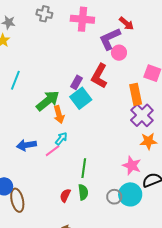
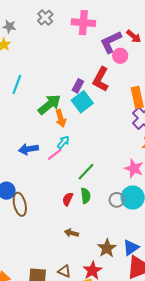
gray cross: (44, 14) -> (45, 18), turned 35
red arrow: (127, 24) -> (134, 36), moved
green line: (84, 168) -> (86, 172), turned 36

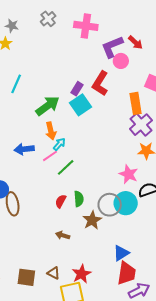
orange arrow: (61, 118) -> (51, 131), moved
green line: (86, 172) -> (66, 167), moved
gray circle: (117, 200) -> (110, 205), size x1.5
brown star: (107, 248) -> (92, 220), moved

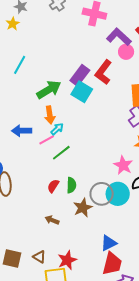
purple L-shape: (112, 47) -> (119, 37), turned 60
purple rectangle: (77, 89) -> (80, 75), size x1.5
cyan square: (81, 105) -> (82, 92), turned -30

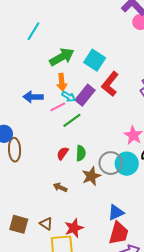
red L-shape: (103, 72) -> (110, 84), moved
purple rectangle: (80, 75) -> (85, 95), moved
cyan arrow: (57, 129) -> (69, 97), turned 72

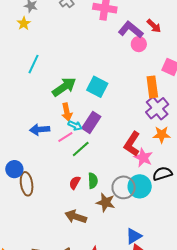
red L-shape: (110, 84) -> (132, 144), moved
brown star: (91, 176) -> (106, 202), turned -30
brown arrow: (60, 187) -> (76, 217), size x1.5

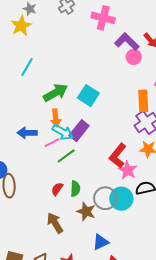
yellow star: (24, 23) -> (21, 26), size x1.5
cyan arrow: (75, 126) -> (63, 132), size x1.5
brown arrow: (76, 217) -> (55, 223), turned 35
blue triangle: (134, 236) -> (101, 242), moved

